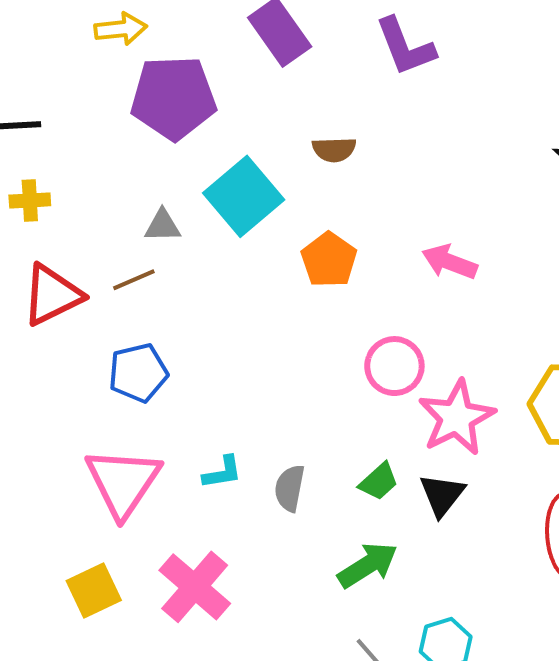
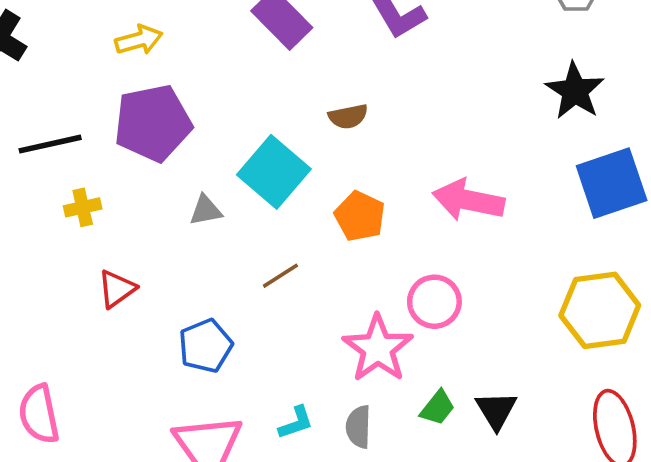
purple pentagon: (173, 98) -> (153, 123), moved
pink arrow: (450, 262) -> (468, 200), size x1.4
brown line: (134, 280) -> (280, 276), moved
red triangle: (52, 295) -> (117, 289), size x0.7
pink star: (457, 418) -> (378, 348), moved

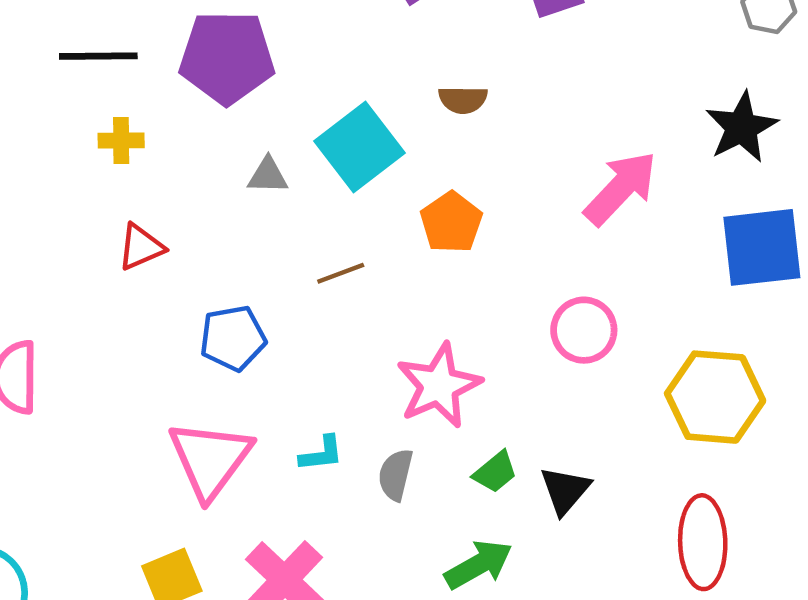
pink arrow: (468, 200) -> (621, 188), moved, turned 110
pink circle: (434, 302) -> (584, 330), moved

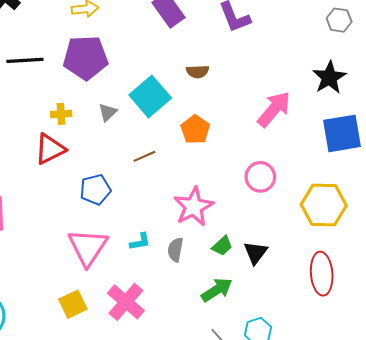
yellow cross: (121, 140) -> (61, 114), moved
gray triangle: (268, 176) -> (108, 112), turned -42
red triangle: (141, 247) -> (50, 149), size x1.4

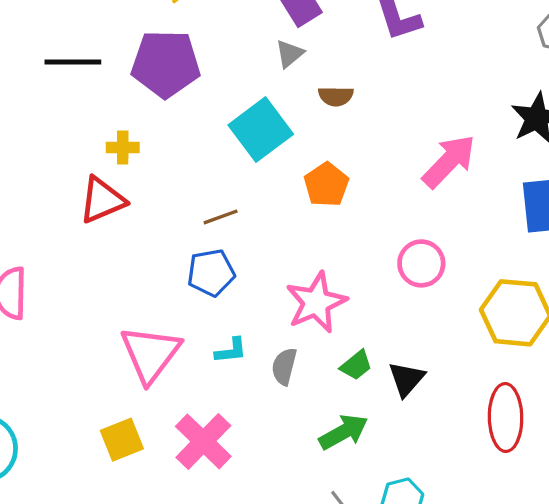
gray triangle: (108, 112) -> (290, 54), moved
brown line: (145, 156) -> (221, 217), moved
blue pentagon: (95, 190) -> (211, 273), moved

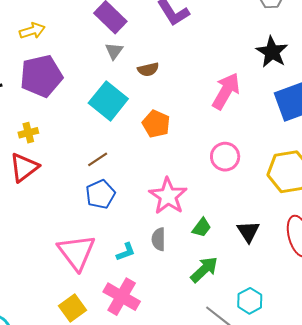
cyan L-shape: (231, 351) -> (126, 252), moved
black triangle: (407, 379) -> (248, 232), moved

